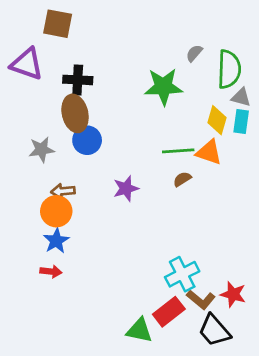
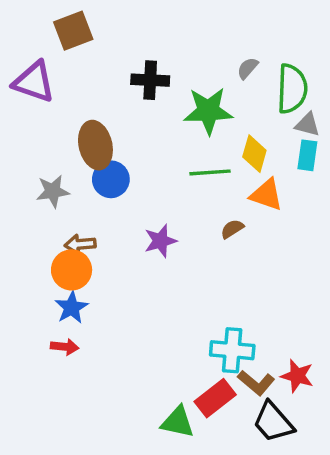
brown square: (58, 24) -> (73, 31), turned -32
black cross: (78, 80) -> (150, 80), moved
yellow diamond: (217, 120) -> (254, 154), moved
green line: (178, 151) -> (210, 172), moved
cyan cross: (182, 274) -> (232, 350), turned 32

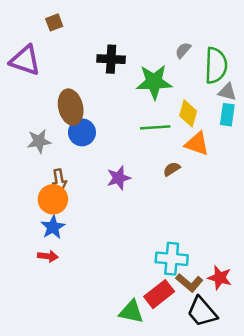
brown square: (73, 31) -> (54, 22), size x0.6
brown arrow: (80, 244) -> (59, 180), turned -95

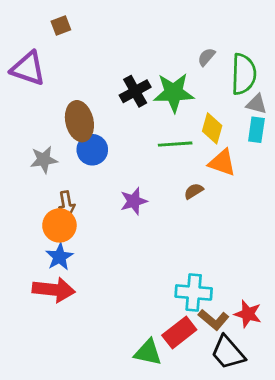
black cross: (111, 59) -> (135, 91), moved, turned -32
red arrow: (48, 256) -> (54, 290), size x1.8

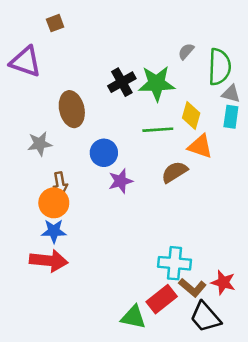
blue circle: (92, 150) -> (104, 153), moved
brown semicircle: (194, 191) -> (174, 172), size x1.5
blue star: (59, 257) -> (54, 231), turned 30

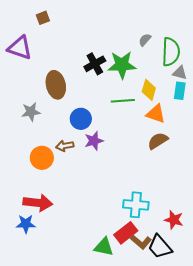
brown semicircle: (174, 172) -> (158, 141), moved
brown arrow: (60, 184) -> (65, 146), moved, turned 90
blue star: (54, 231) -> (26, 224), moved
brown L-shape: (192, 288) -> (141, 242), moved

